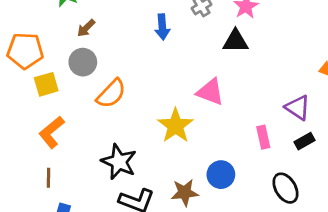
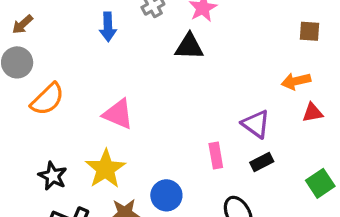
pink triangle: (210, 92) -> (118, 114), moved
yellow star: (175, 126) -> (105, 169), moved
black star: (119, 162) -> (53, 176), size x0.7

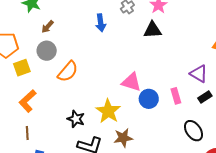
pink triangle: (118, 114) -> (131, 82), moved
blue circle: (166, 195) -> (149, 99), moved

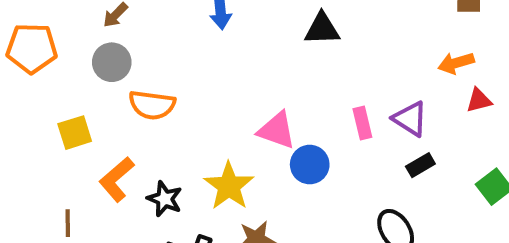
yellow square: (22, 68) -> (75, 133), moved
orange semicircle: (68, 72) -> (152, 105), turned 55
pink rectangle: (176, 96) -> (362, 123), moved
orange L-shape: (28, 101) -> (117, 179), moved

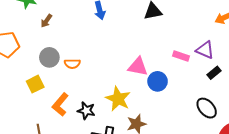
gray circle: (112, 62) -> (49, 57), moved
orange semicircle: (152, 105) -> (72, 64), size x0.7
pink rectangle: (362, 123) -> (181, 56), turned -49

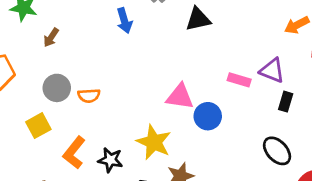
black rectangle: (214, 73) -> (286, 102), turned -32

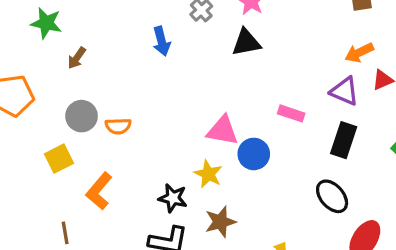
purple triangle: (272, 70) -> (345, 91), moved
black rectangle: (286, 102) -> (344, 140), size x1.5
yellow star: (154, 142) -> (208, 174), moved, size x0.7
black star: (110, 160) -> (173, 198), moved

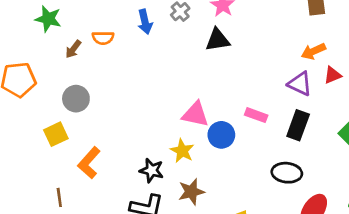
blue arrow: (162, 41) -> (145, 22), moved
pink rectangle: (291, 113) -> (256, 115), moved
orange semicircle: (118, 126) -> (103, 38), moved
black ellipse: (332, 196) -> (287, 173), turned -44

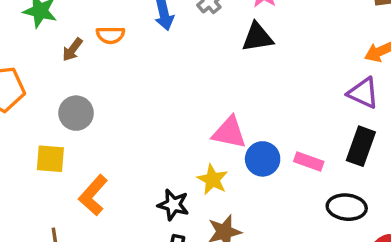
pink rectangle: (256, 115) -> (309, 162), moved
yellow square: (56, 134) -> (50, 159), turned 30

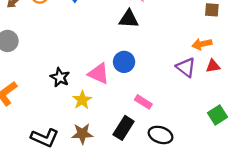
black rectangle: (361, 146) -> (124, 128), moved
blue circle: (263, 159) -> (124, 62), moved
black star: (173, 205) -> (60, 77), moved

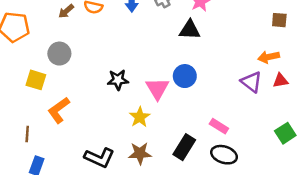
pink triangle: (99, 74) -> (157, 89), turned 35
black star: (60, 77) -> (118, 80), moved, turned -30
pink rectangle: (143, 102) -> (219, 126), moved

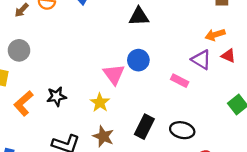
black star: (118, 80) -> (56, 96), moved
red triangle: (281, 81) -> (228, 56), turned 40
pink rectangle: (219, 126) -> (180, 81), moved
brown star: (140, 153) -> (103, 136), turned 30

